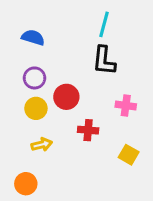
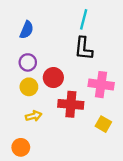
blue semicircle: (33, 37) -> (27, 30), turned 96
pink cross: (126, 105) -> (101, 85), size x1.5
red cross: (88, 130) -> (71, 104), size x1.5

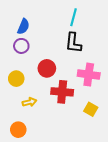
purple circle: (28, 62) -> (21, 46), moved
yellow circle: (29, 87) -> (16, 79), moved

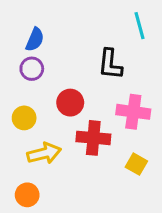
cyan line: (73, 17) -> (139, 26), moved, turned -30
yellow arrow: (29, 102) -> (44, 153), size x1.5

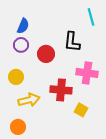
red circle: (70, 103) -> (46, 54), moved
yellow square: (136, 164) -> (81, 110), moved

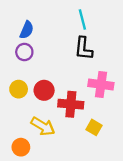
cyan line: (91, 17) -> (82, 20), moved
red circle: (46, 54) -> (44, 90), moved
yellow arrow: (29, 100) -> (43, 126), moved, turned 45

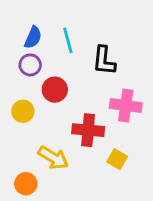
cyan line: (82, 20) -> (68, 40), moved
red circle: (44, 90) -> (55, 90), moved

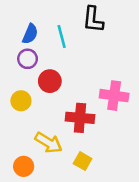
black L-shape: (104, 61) -> (93, 19), moved
yellow square: (117, 159) -> (83, 161), moved

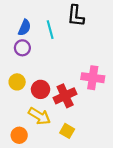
red circle: (50, 81) -> (41, 89), moved
red cross: (80, 118) -> (65, 96), turned -30

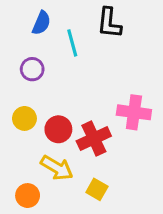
blue semicircle: (25, 28) -> (41, 23), moved

